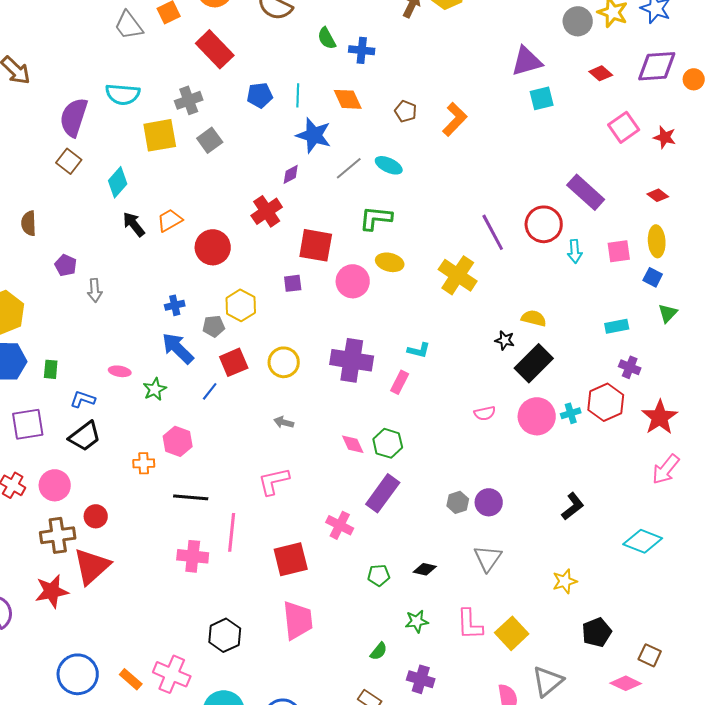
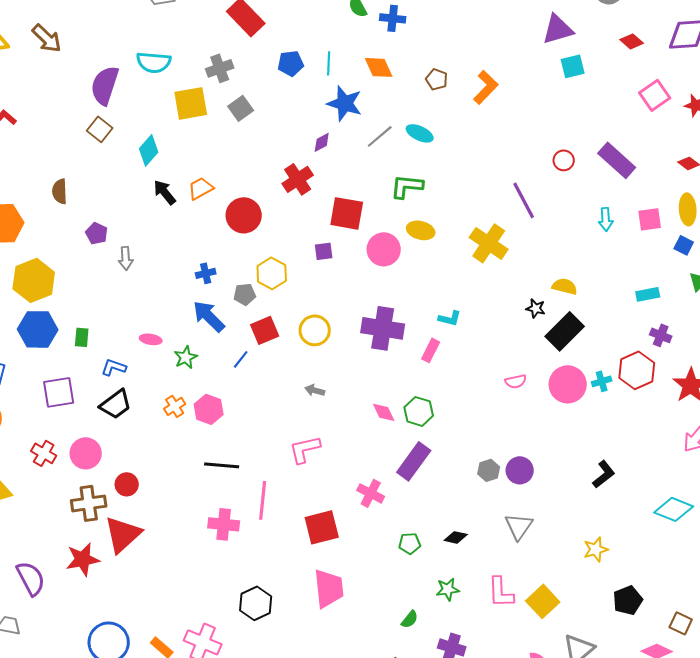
red circle: (544, 224) -> (564, 160), moved, size x0.6
orange cross: (144, 463) -> (175, 406), moved, turned -30

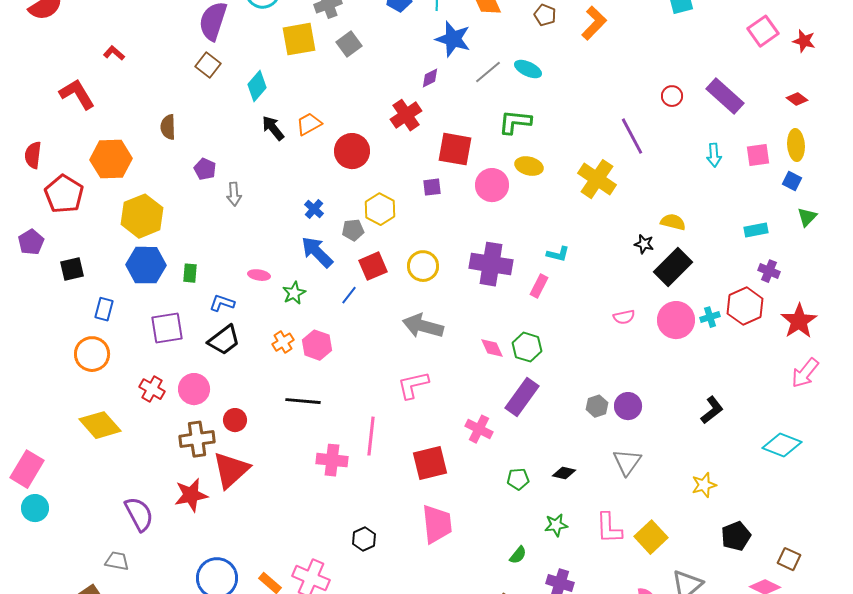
blue cross: (206, 273) -> (314, 209), turned -36
gray arrow: (315, 390) -> (423, 326), size x2.0
black line: (222, 465) -> (303, 401), moved
black hexagon: (256, 603) -> (364, 539), size x0.7

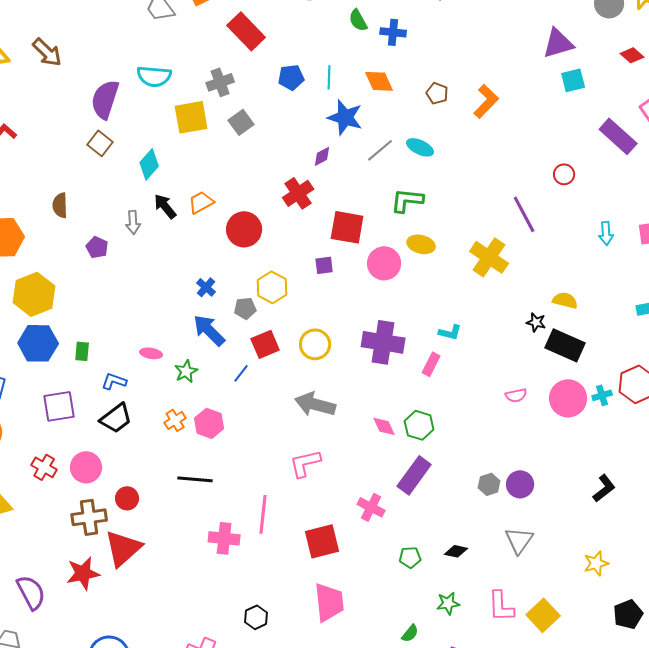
purple rectangle: (725, 96) -> (618, 136), moved
gray arrow: (234, 194) -> (133, 222), moved
black rectangle: (673, 267) -> (565, 345), turned 69

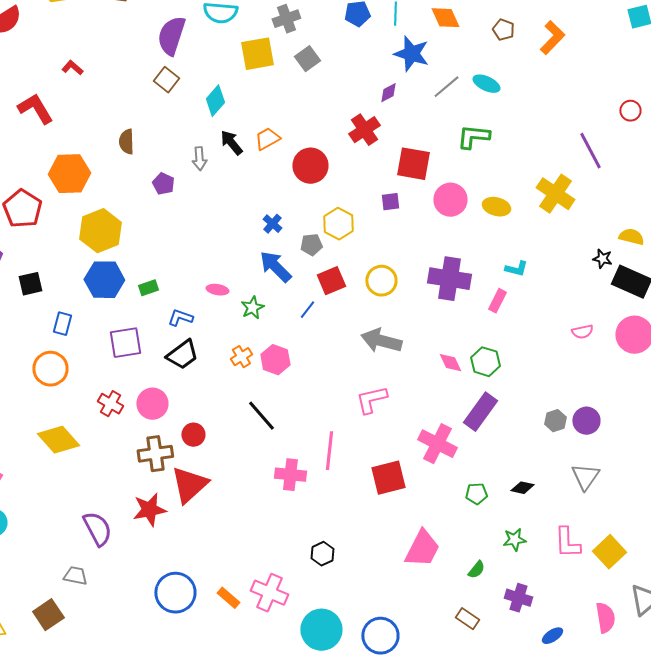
yellow ellipse: (421, 244) -> (496, 207), moved
green rectangle: (82, 351) -> (148, 288), turned 66
black line: (195, 479) -> (261, 416), turned 44
pink cross: (371, 507) -> (437, 444), size x1.4
pink trapezoid: (329, 602) -> (422, 549), moved, turned 33

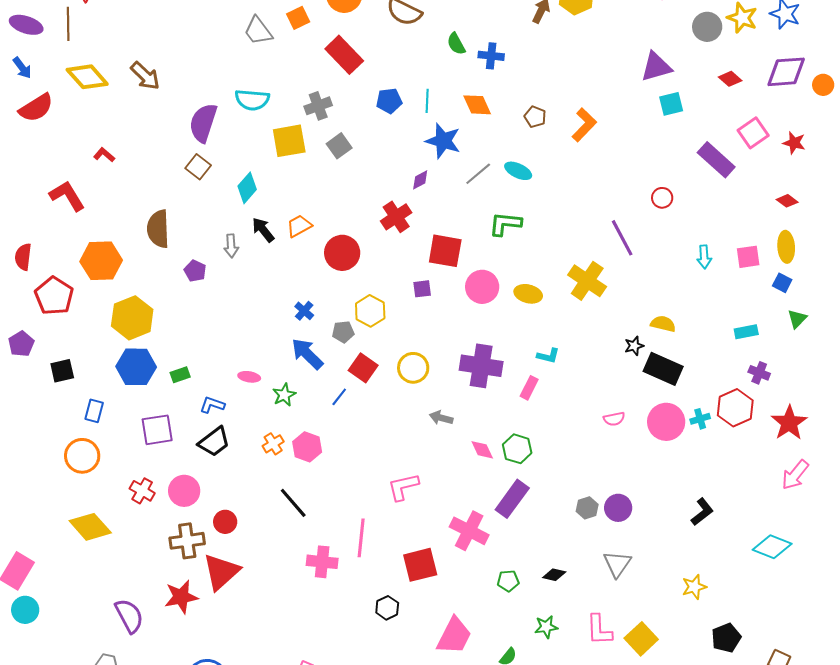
brown semicircle: (126, 142) -> (158, 229), size x1.5
black star: (602, 259) -> (634, 346), turned -30
red square: (331, 281) -> (363, 368), turned -32
gray arrow: (381, 341) -> (441, 418), moved, size x0.6
black hexagon: (322, 554) -> (387, 608), moved

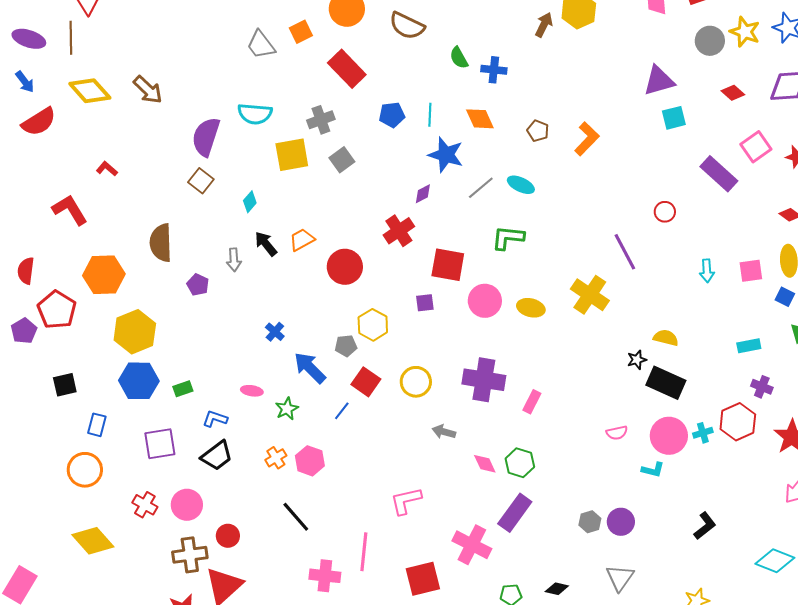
cyan diamond: (247, 188) -> (250, 202), size x0.7
blue cross: (304, 311) -> (275, 332), moved
purple pentagon: (21, 344) -> (24, 331), moved
cyan L-shape: (548, 356) -> (653, 470), moved

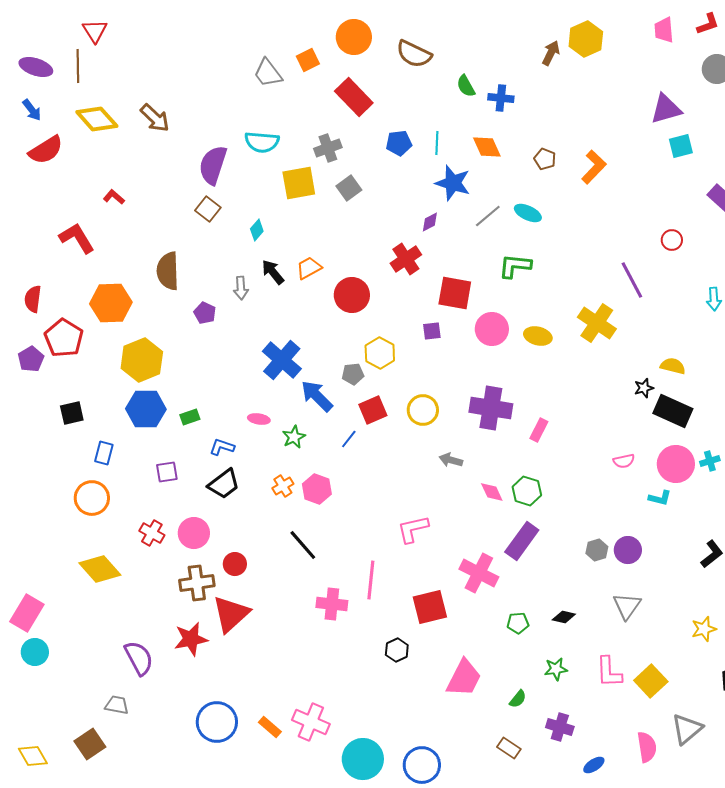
blue cross: (275, 332) -> (282, 360), size x2.0
red square: (366, 382) -> (373, 410), turned 32
purple square: (160, 444) -> (167, 472), size x0.7

